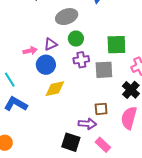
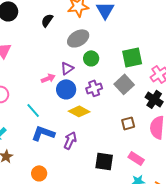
purple cross: (81, 60) -> (94, 88), moved
gray square: (104, 70) -> (124, 84), turned -30
yellow diamond: (55, 89) -> (79, 111), turned 50
purple arrow: (87, 124) -> (70, 140), moved, turned -60

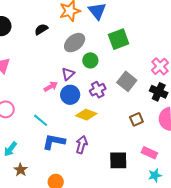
black semicircle: (47, 20) -> (41, 29), turned 32
green square: (132, 57) -> (119, 39), moved

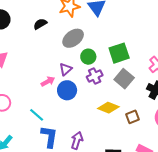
green square: (119, 39) -> (119, 53), moved
purple cross: (98, 90) -> (95, 76), moved
yellow diamond: (86, 115) -> (108, 108), moved
blue L-shape: (54, 142) -> (49, 137), turned 85

